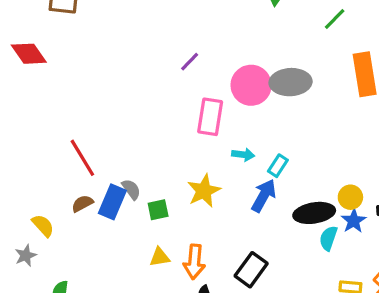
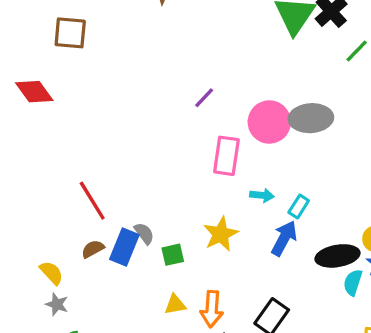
gray star: (26, 256) -> (57, 304), moved, turned -30

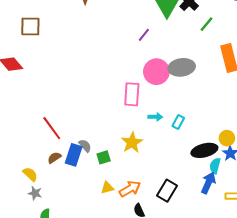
purple line: (204, 98) -> (144, 35), moved
blue arrow: (284, 238) -> (208, 183), moved
orange arrow: (212, 309) -> (130, 189), turned -120

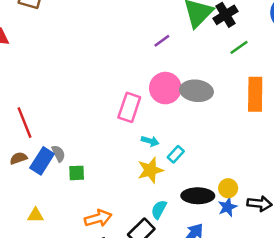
yellow star: (132, 143) -> (150, 170), moved
cyan semicircle: (215, 166) -> (159, 209), moved
yellow triangle: (107, 188) -> (35, 215), moved

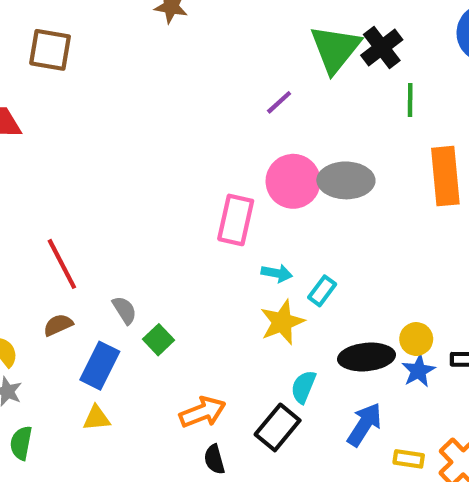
green line: (239, 47) -> (410, 100), turned -48
blue rectangle: (42, 161) -> (100, 366), moved
green square: (77, 173) -> (159, 340), turned -35

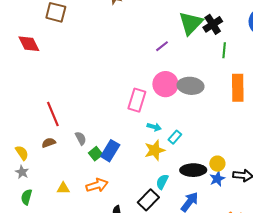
blue rectangle: (100, 366) -> (110, 151), moved
orange arrow: (203, 412) -> (97, 185), moved

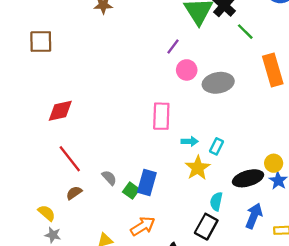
red diamond: (29, 44) -> (60, 111), moved, turned -60
green line: (224, 50) -> (245, 32), turned -35
pink circle: (165, 84) -> (187, 70), moved, size x0.7

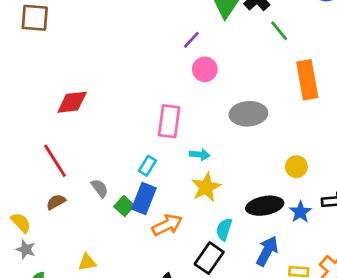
gray ellipse: (218, 83) -> (248, 114), moved
red diamond: (60, 111) -> (72, 102), moved
cyan rectangle: (217, 146) -> (147, 166), moved
yellow circle: (274, 163) -> (296, 167), moved
orange arrow: (143, 226) -> (167, 225), moved

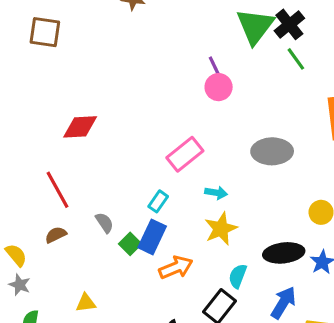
green line: (279, 31) -> (296, 59), moved
purple line: (191, 40) -> (215, 67), turned -72
pink circle: (205, 69) -> (219, 87), moved
pink rectangle: (169, 121) -> (185, 154), turned 40

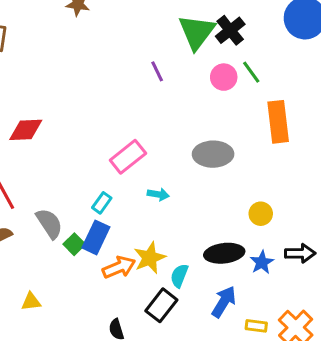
green line: (296, 59) -> (251, 72), moved
pink circle: (219, 87) -> (224, 77), moved
gray semicircle: (104, 223) -> (49, 223), size x1.5
yellow star: (221, 229) -> (150, 258), moved

